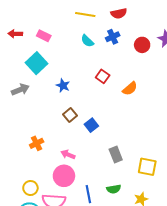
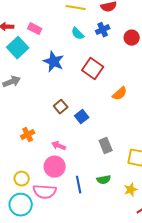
cyan square: (37, 63) -> (18, 48), moved
red square: (103, 76) -> (93, 69), size x1.5
blue star: (63, 86) -> (54, 62), moved, size x1.5
orange semicircle: (130, 89) -> (120, 94), moved

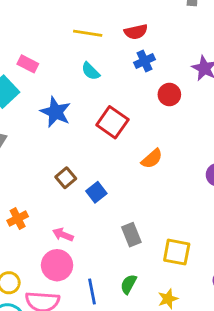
blue cross: (103, 30) -> (145, 61), moved
red circle: (132, 38) -> (169, 95), moved
green semicircle: (104, 180) -> (129, 284), turned 128

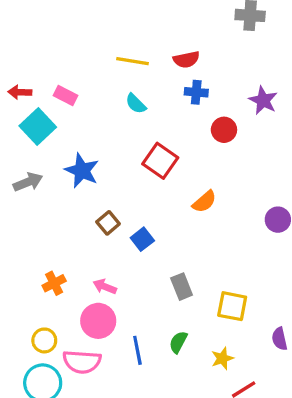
blue cross: (145, 61) -> (196, 92), turned 30
blue star: (56, 112) -> (82, 171), moved
orange cross: (18, 219) -> (54, 283), moved

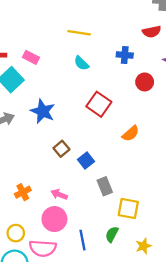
red semicircle: (186, 60) -> (152, 32), moved
gray rectangle: (182, 287) -> (105, 186), moved
yellow square: (232, 306) -> (128, 208), moved

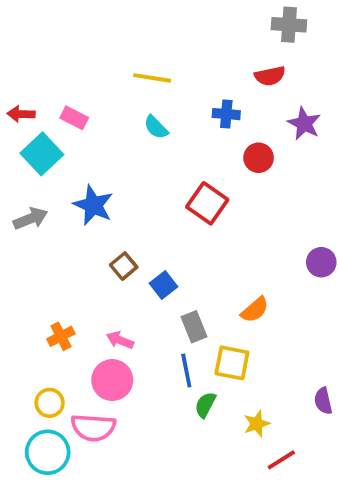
red square: (99, 104) -> (207, 203), moved
orange semicircle: (131, 134) -> (255, 310), moved
blue line: (83, 240) -> (186, 371), moved

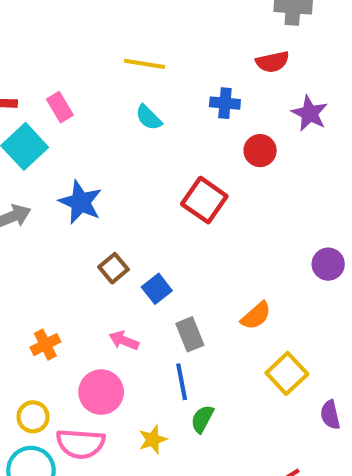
pink rectangle: (74, 118) -> (60, 107), turned 32
pink arrow: (120, 340) -> (124, 340), moved
yellow square: (232, 363) -> (287, 373), moved, turned 36
yellow star: (257, 424) -> (153, 440), moved

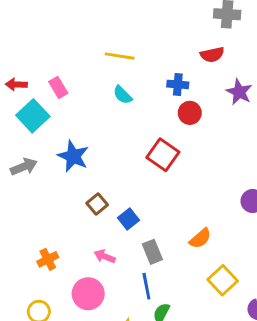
red circle: (260, 151) -> (190, 113), moved

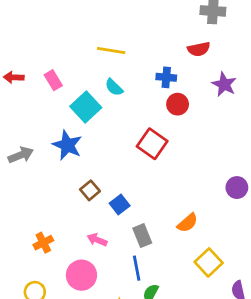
cyan square: (33, 116) -> (86, 107), moved

